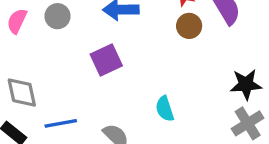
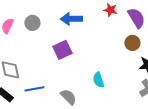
brown circle: (189, 26) -> (132, 43), moved

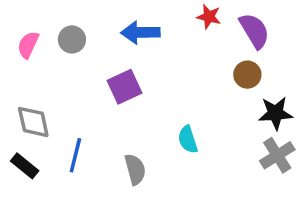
blue line: (34, 89) -> (75, 155), turned -66
gray semicircle: (68, 97) -> (135, 169), turned 30

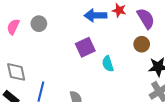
blue arrow: (140, 32) -> (95, 15), moved
purple square: (125, 87) -> (85, 47), moved
cyan semicircle: (188, 139) -> (108, 64), moved

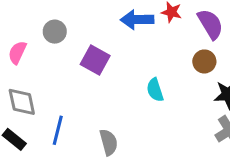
pink semicircle: (13, 27) -> (17, 53), moved
purple square: (85, 47) -> (95, 60), moved, turned -36

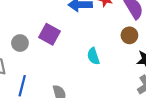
gray circle: (55, 32) -> (20, 43), moved

